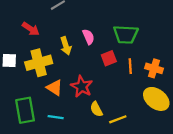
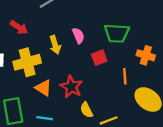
orange line: (130, 66) -> (125, 76), moved
orange cross: (154, 68) -> (146, 55), moved

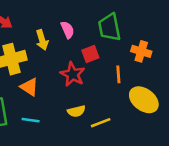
green trapezoid: (117, 33) -> (109, 27), turned 76
red star: (71, 87) -> (73, 74), moved
yellow semicircle: (86, 110) -> (76, 111), turned -77

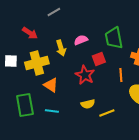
pink semicircle: (67, 30) -> (81, 40), turned -88

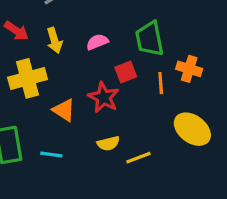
yellow arrow: (61, 48) -> (54, 40), moved
orange line: (121, 75) -> (161, 83), moved
orange triangle: (51, 85) -> (64, 110), moved

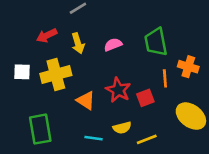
red arrow: (16, 31) -> (47, 36), turned 120
red square: (126, 72) -> (145, 98), moved
cyan line: (51, 154) -> (94, 138), moved

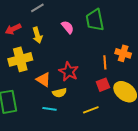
green trapezoid: (156, 42) -> (95, 20), moved
pink semicircle: (113, 45) -> (68, 27), moved, turned 72
red square: (145, 98) -> (103, 85), moved
yellow semicircle: (122, 128) -> (60, 93), moved

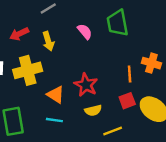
yellow semicircle: (60, 93) -> (93, 110), moved
cyan line: (49, 109) -> (54, 120), moved

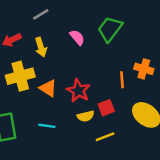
green trapezoid: (117, 23) -> (110, 29), turned 48
orange triangle: (56, 95) -> (48, 88), moved
red square: (127, 101) -> (106, 108), moved

